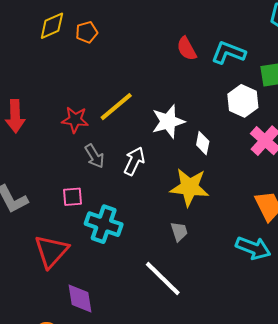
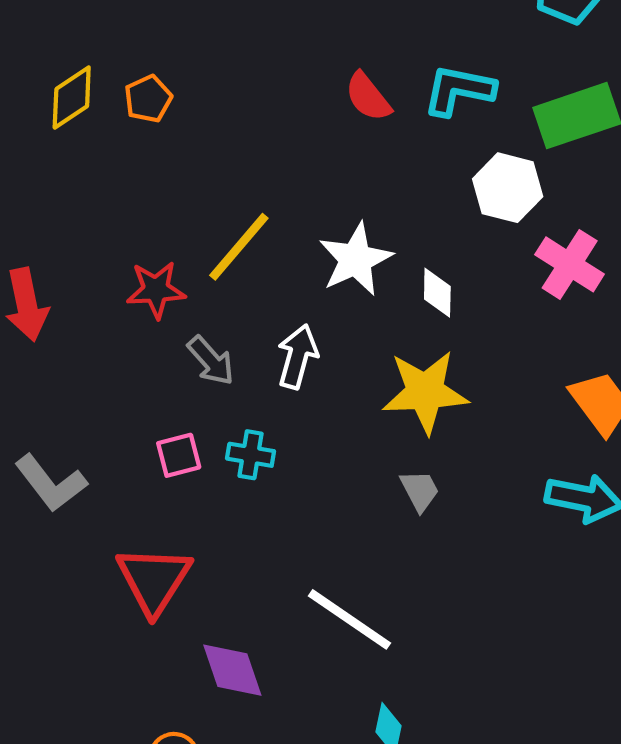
cyan cross: (104, 224) -> (251, 455), moved, size x0.6
white line: (163, 278) -> (349, 619), moved

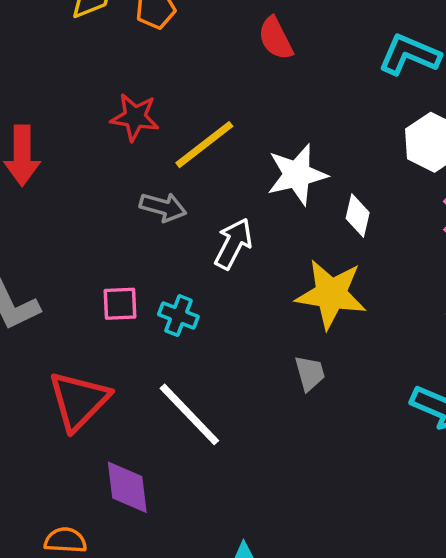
red semicircle: (368, 97) -> (276, 38), moved
red star: (156, 290) -> (135, 117), moved
gray arrow: (211, 361) -> (163, 207), moved, turned -45
white line: (349, 619) -> (189, 414), moved

